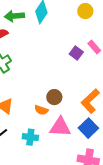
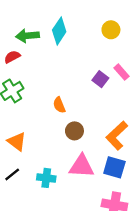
orange semicircle: (41, 110) -> (59, 105), moved, turned 48
blue square: (88, 128) -> (114, 167), turned -30

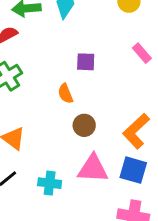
purple square: (100, 79) -> (86, 62), moved, turned -35

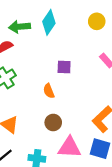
brown circle: (84, 125) -> (53, 122), moved

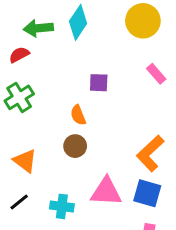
yellow circle: (97, 21) -> (143, 21), size x1.5
brown circle: (53, 122) -> (75, 146), moved

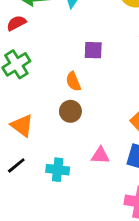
pink triangle: (106, 192) -> (100, 155), size x0.6

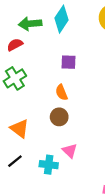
purple square: (93, 50) -> (68, 62), moved
pink triangle: (100, 155) -> (70, 151), moved, turned 42

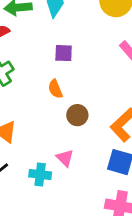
brown circle: (59, 117) -> (77, 115), moved

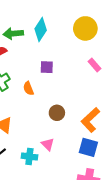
orange semicircle: (55, 89) -> (28, 88), moved

